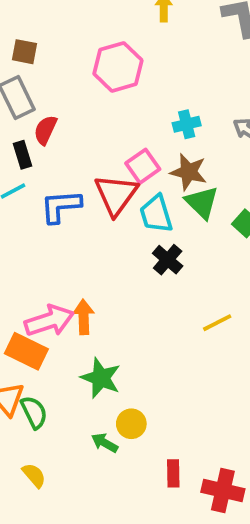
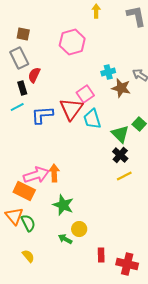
brown star: (189, 172) -> (121, 88), moved
green triangle: (202, 202) -> (120, 134), moved
black cross: (168, 260) -> (120, 155), moved

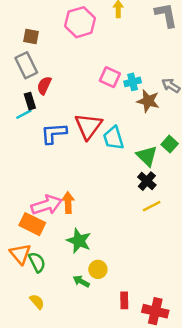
pink hexagon: (72, 42) -> (80, 22), moved
pink square: (85, 94) -> (110, 77), moved, turned -30
cyan line: (17, 107) -> (24, 114), moved

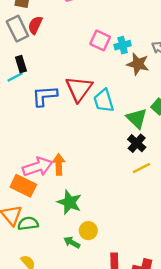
red semicircle: (44, 85) -> (35, 25), moved
green semicircle: (37, 262) -> (28, 224), turned -72

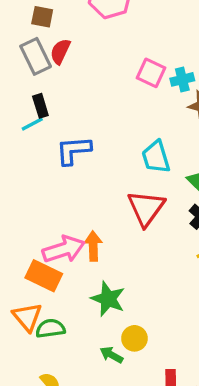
red triangle: (79, 89) -> (146, 208), moved

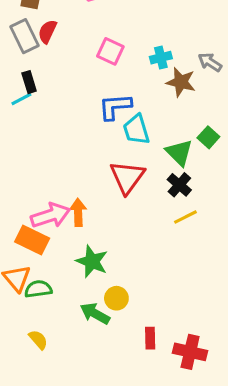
pink square: (151, 73) -> (110, 51), moved
blue L-shape: (73, 150) -> (115, 107), moved
green arrow: (111, 355) -> (95, 314), size x1.4

